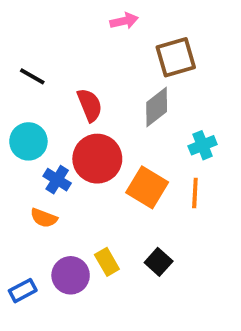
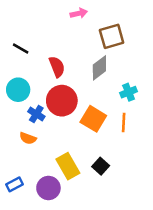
yellow rectangle: (107, 262) -> (68, 166), size x1.5
purple circle: (71, 275) -> (48, 188), moved

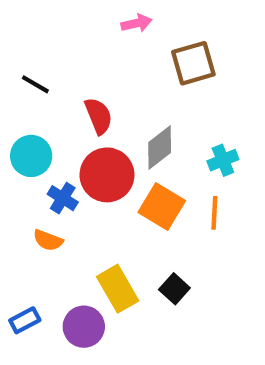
gray diamond: (99, 68) -> (160, 148), moved

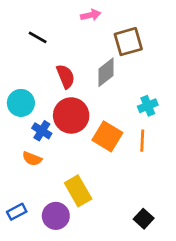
black line: (35, 84) -> (38, 37), moved
gray diamond: (160, 148) -> (106, 72), moved
black square: (174, 289) -> (144, 219), moved

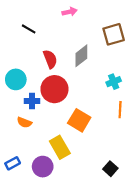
brown square: (128, 42) -> (114, 34), moved
blue cross: (42, 131) -> (32, 101), turned -32
orange square: (107, 136) -> (79, 120), moved
orange line: (142, 141) -> (120, 110), moved

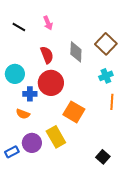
pink arrow: (70, 12) -> (48, 23), moved, turned 80
black line: (29, 29) -> (19, 27), moved
brown square: (114, 34) -> (106, 44), moved, turned -30
gray diamond: (81, 56) -> (76, 52), turned -50
purple circle: (43, 167) -> (32, 143), moved

